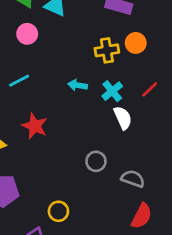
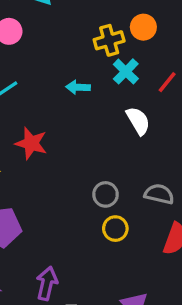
cyan cross: (112, 91) -> (126, 71), moved
gray circle: (96, 161) -> (105, 194), moved
yellow circle: (58, 211) -> (115, 229), moved

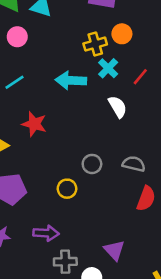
cyan arrow: (78, 87) -> (71, 80), size x1.6
yellow circle: (115, 229) -> (67, 189), moved
purple arrow: (47, 283) -> (46, 233), turned 80

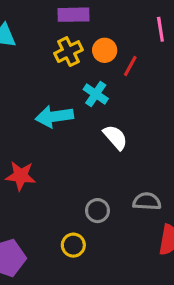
yellow cross: (95, 44) -> (68, 52), moved
red line: (140, 77) -> (130, 66), moved

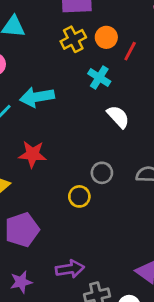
cyan arrow: (54, 116) -> (37, 97), moved
gray circle: (97, 211) -> (102, 173), moved
yellow circle: (73, 245) -> (79, 196), moved

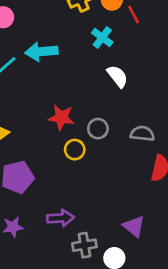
red line: (130, 51) -> (134, 15), turned -60
red star: (32, 154) -> (61, 118), moved

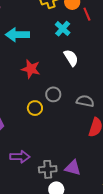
red star: (61, 118) -> (31, 69), moved
purple triangle: (134, 226) -> (73, 168), turned -30
gray cross: (84, 245) -> (48, 169), moved

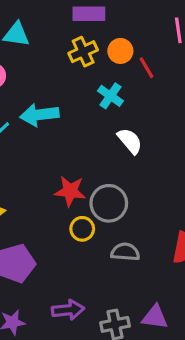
red star: (31, 69) -> (70, 191), moved
gray circle: (53, 94) -> (109, 203), size x1.5
gray semicircle: (85, 101) -> (125, 252), moved

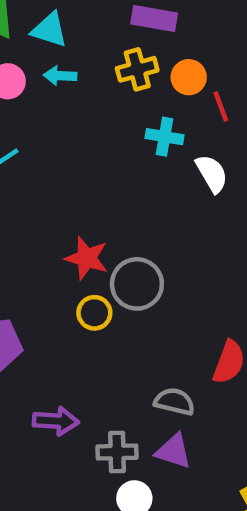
cyan cross: (110, 96) -> (165, 137), turned -35
cyan arrow: (39, 115) -> (60, 76), moved, size x0.6
white semicircle: (130, 141) -> (212, 174), moved
gray semicircle: (125, 252) -> (174, 402), moved

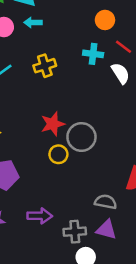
yellow cross: (137, 69) -> (45, 66), moved
red line: (221, 106) -> (123, 47), moved, turned -30
red star: (87, 258) -> (53, 124), turned -30

